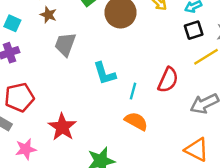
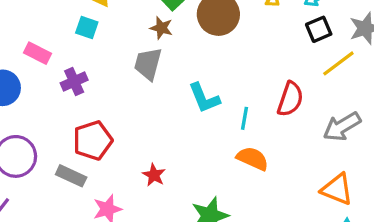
brown star: (48, 15) -> (161, 28), moved
cyan square: (12, 23) -> (87, 27), moved
red star: (62, 127) -> (154, 175), size x0.6

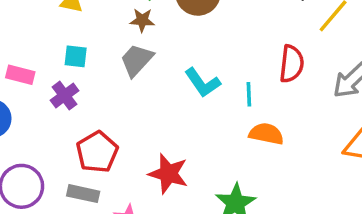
cyan square: (87, 27) -> (76, 56), moved
gray trapezoid: (148, 64) -> (137, 60), turned 40
red star: (154, 175) -> (168, 174), size x1.6

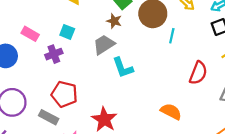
cyan L-shape: (203, 83) -> (123, 68), moved
cyan line: (249, 94) -> (172, 36), moved
red pentagon: (97, 152) -> (64, 94), turned 30

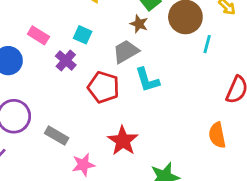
purple cross: (54, 54) -> (66, 61), turned -30
red pentagon: (64, 94) -> (103, 87), moved
orange semicircle: (171, 112) -> (217, 135), moved, turned -130

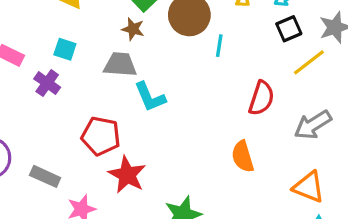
gray trapezoid: (126, 52) -> (120, 65), turned 40
red pentagon: (103, 87) -> (101, 136), moved

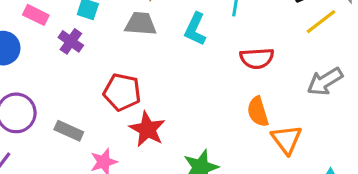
cyan L-shape: (150, 97) -> (195, 29), moved, turned 48
red semicircle: (261, 98) -> (257, 58), moved, turned 68
orange triangle: (309, 187) -> (287, 139), moved, turned 32

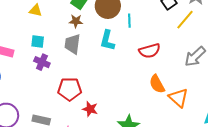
gray trapezoid: (141, 24) -> (72, 44), turned -75
purple cross: (71, 41) -> (42, 62), moved
red star: (147, 129) -> (90, 109), size x0.7

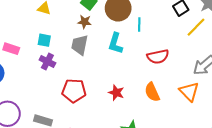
orange semicircle: (157, 84) -> (152, 92), moved
orange triangle: (178, 98) -> (189, 92), moved
red star: (90, 109) -> (116, 93), moved

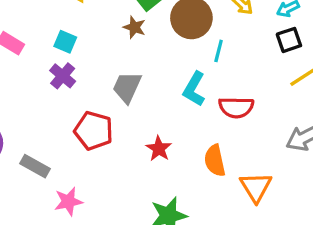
cyan L-shape: (115, 43) -> (194, 89), moved
gray trapezoid: (80, 45) -> (127, 87), moved
orange triangle: (189, 92) -> (256, 187), moved

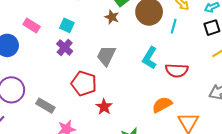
cyan line: (219, 51) -> (174, 26), moved
red star: (159, 149) -> (104, 107), moved
orange semicircle: (215, 161) -> (162, 105), turned 72

